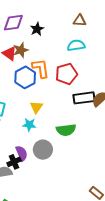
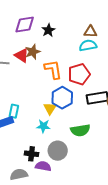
brown triangle: (80, 21) -> (90, 32), moved
blue hexagon: (25, 77) -> (62, 98), moved
purple semicircle: (22, 153) -> (43, 166), moved, turned -56
black cross: (14, 162) -> (32, 154), moved, turned 32

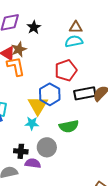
orange L-shape: (53, 69) -> (16, 66), moved
yellow triangle: (50, 108) -> (38, 105), size x1.5

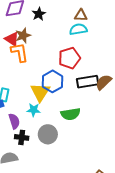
purple semicircle: (33, 163) -> (14, 121), moved, turned 63

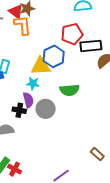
black rectangle: (88, 82) -> (91, 46), moved
yellow triangle: (40, 92) -> (41, 66), turned 50
purple semicircle: (14, 121) -> (28, 100), moved

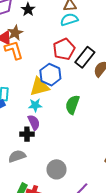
black rectangle: (91, 46) -> (85, 57), turned -35
green semicircle: (69, 90) -> (72, 105), turned 126
gray circle: (46, 109) -> (56, 169), moved

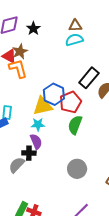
red pentagon: (64, 49) -> (71, 102), moved
gray semicircle: (17, 156) -> (17, 165), moved, turned -30
gray circle: (56, 169) -> (77, 169), moved

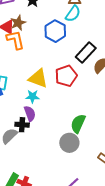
cyan semicircle: (74, 40) -> (73, 14), turned 138
blue hexagon: (54, 94) -> (55, 31), moved
yellow triangle: (43, 106) -> (38, 78), turned 30
green semicircle: (75, 125) -> (78, 124), moved

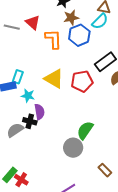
brown star: (18, 23) -> (71, 18), moved
orange L-shape: (15, 40) -> (53, 39), moved
cyan star: (32, 96) -> (28, 96), moved

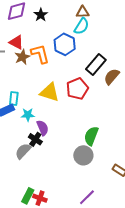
brown star: (71, 18) -> (22, 57), moved
black cross: (30, 121) -> (35, 139), turned 32

